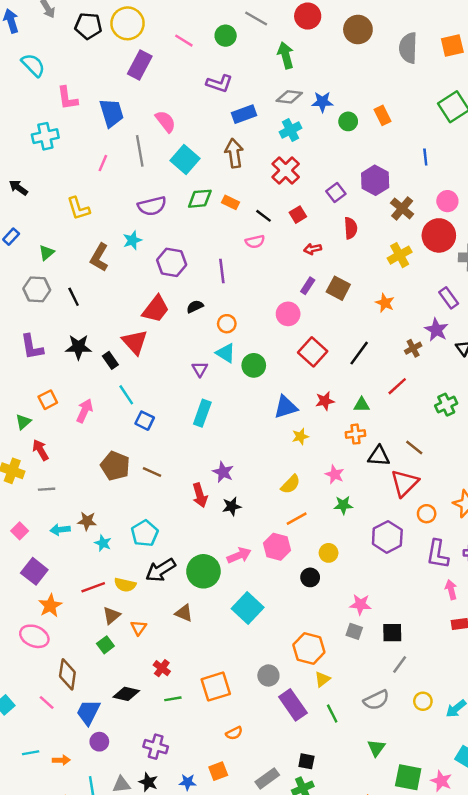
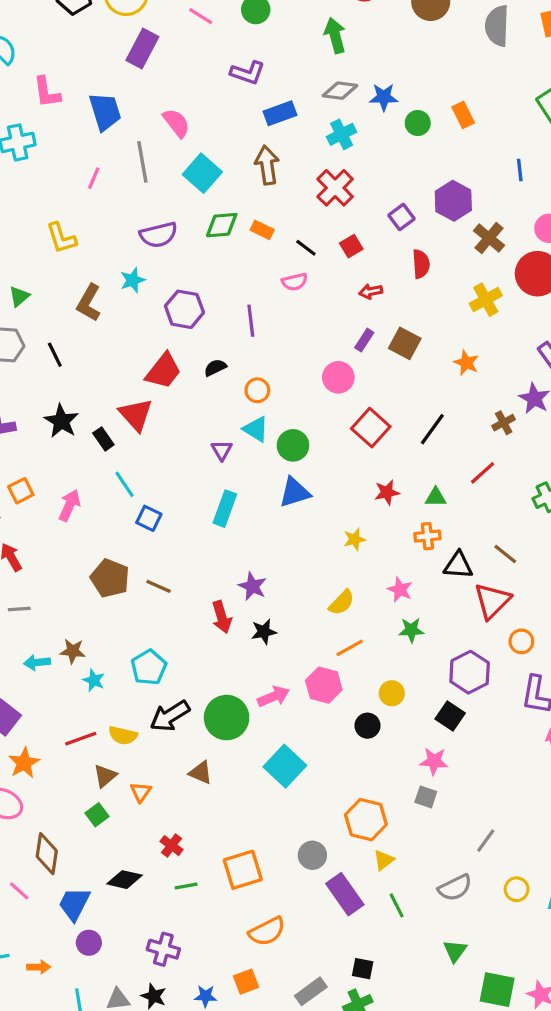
black star: (78, 347) -> (61, 421), turned 30
blue triangle: (286, 407) -> (295, 492), moved
black square: (392, 633) -> (450, 716), moved, turned 35
orange semicircle: (234, 733) -> (267, 931), size x1.6

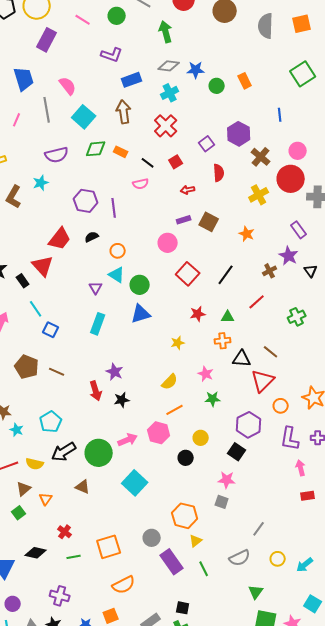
purple hexagon: (184, 309) -> (86, 201), moved
purple rectangle: (364, 340) -> (184, 220), turned 40
purple circle: (89, 943) -> (13, 604), moved
green triangle: (455, 951) -> (256, 592), moved

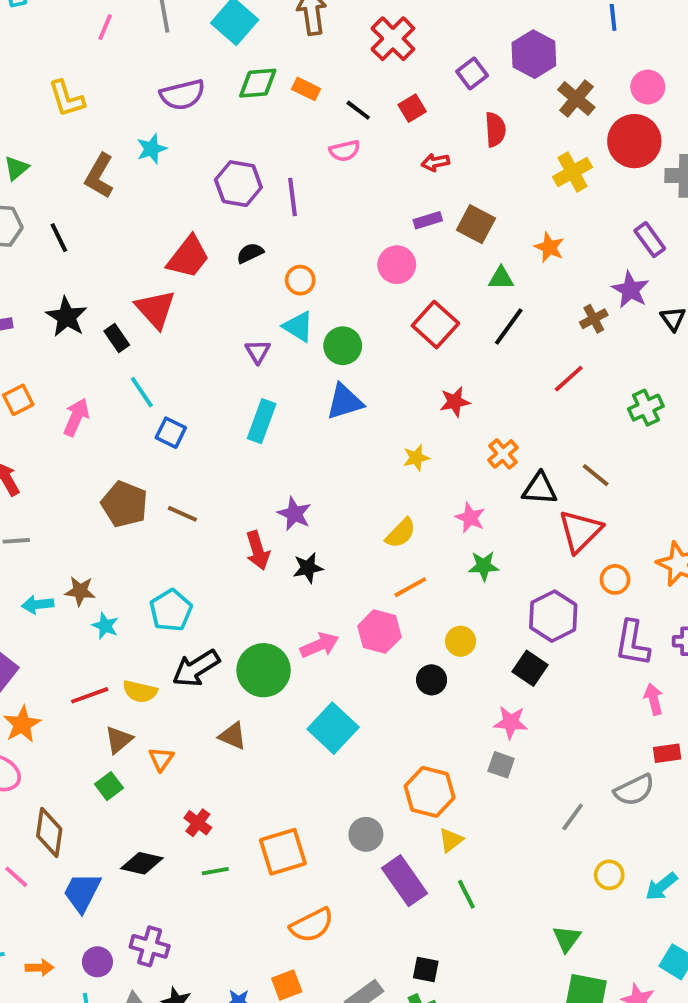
green triangle: (228, 317) -> (501, 278), moved
orange cross: (223, 341) -> (503, 454), turned -35
gray semicircle: (240, 558) -> (634, 790), moved
purple cross: (60, 596) -> (150, 946), moved

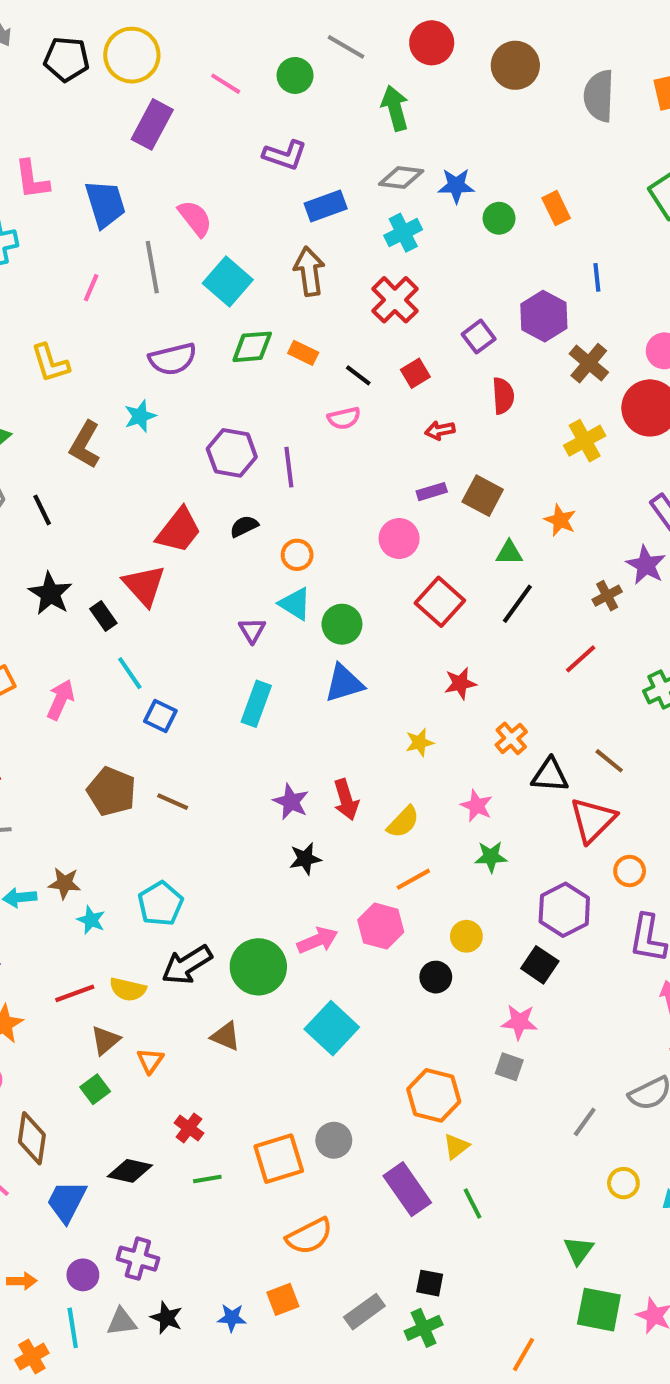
blue line: (613, 17) -> (597, 277), moved
red arrow: (258, 550) -> (346, 800), moved
gray circle: (366, 834) -> (334, 1140), moved

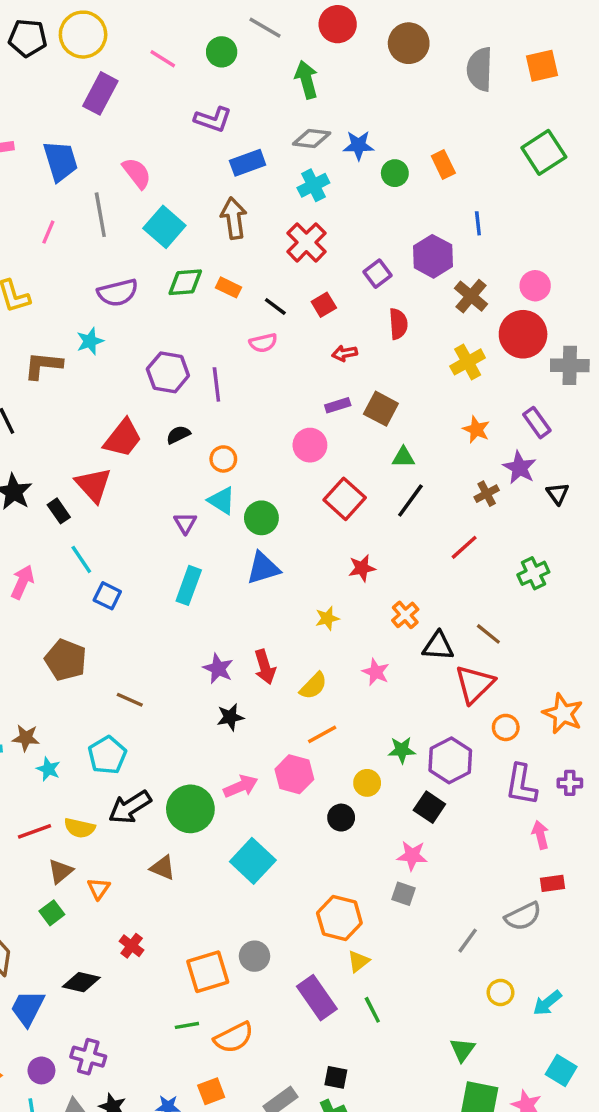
brown L-shape: (85, 445) -> (43, 365), turned 66
orange star: (560, 520) -> (476, 430), moved
brown line: (173, 802) -> (130, 700), moved
green star: (491, 857) -> (402, 750), moved
green line: (207, 1179) -> (187, 1025), moved

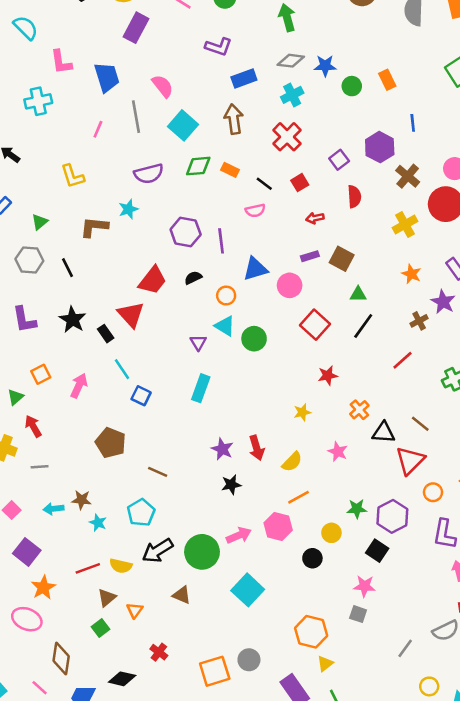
blue triangle: (263, 568) -> (255, 269), moved

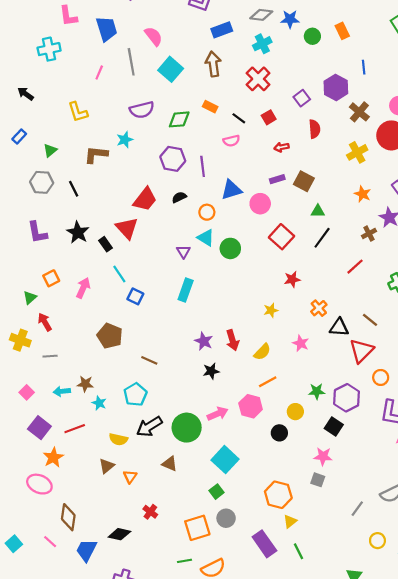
green diamond: (198, 166) -> (179, 119), moved
red line: (88, 568) -> (75, 429), moved
green square: (100, 628) -> (216, 492), moved

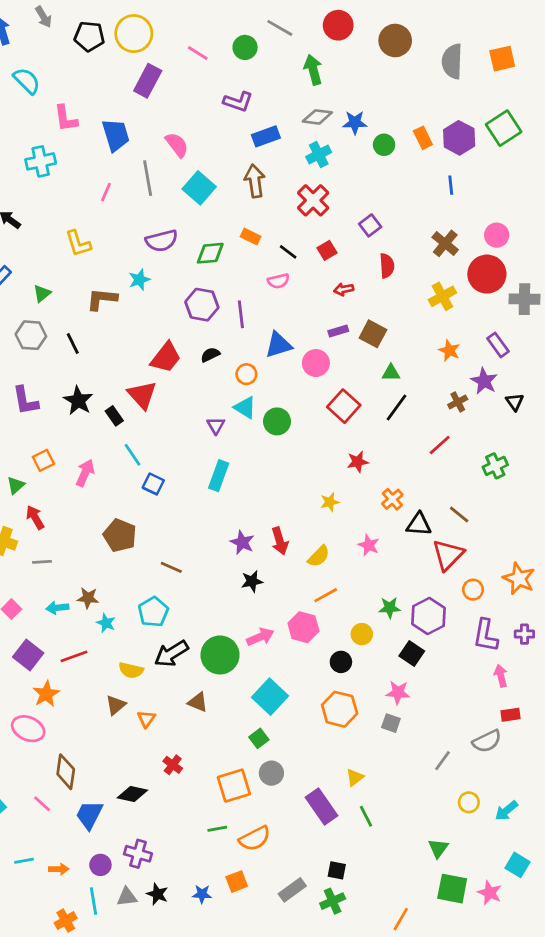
purple hexagon: (336, 87) -> (459, 138), moved
orange hexagon: (278, 495) -> (340, 709), moved

